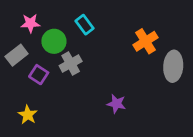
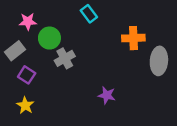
cyan rectangle: (84, 25) -> (89, 14), moved
orange cross: (145, 41) -> (133, 38), turned 30
purple square: (39, 75) -> (27, 75), moved

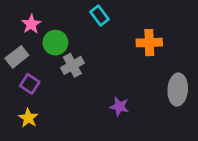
pink star: (28, 21) -> (31, 24), turned -30
gray ellipse: (159, 61) -> (178, 90), moved

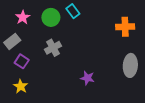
green circle: (55, 43) -> (51, 17), moved
orange cross: (149, 43) -> (125, 27), moved

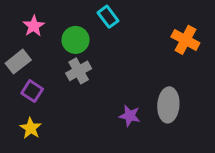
green circle: (51, 17) -> (75, 40), moved
orange cross: (125, 27) -> (185, 40), turned 30
gray ellipse: (130, 65) -> (168, 105), moved

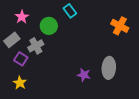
gray cross: (79, 71) -> (36, 46), moved

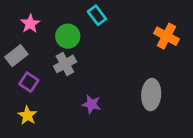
gray cross: (36, 46) -> (65, 64), moved
purple star: (84, 75) -> (91, 104), moved

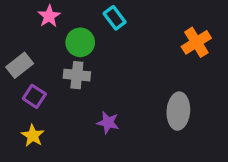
pink star: (30, 24) -> (49, 16), moved
orange cross: (166, 36) -> (196, 42), turned 30
gray cross: (65, 64) -> (77, 75), turned 35

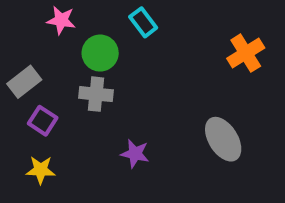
pink star: (49, 16) -> (61, 20), turned -30
gray ellipse: (178, 111) -> (223, 139), turned -36
yellow star: (33, 136) -> (41, 170), turned -30

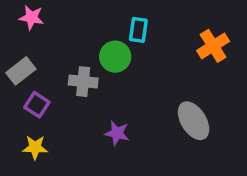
pink star: (61, 20) -> (32, 17), moved
cyan rectangle: (143, 22) -> (138, 30), moved, turned 45
green circle: (100, 53) -> (115, 57), moved

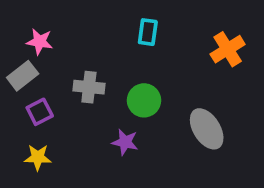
pink star: (32, 17) -> (40, 42), moved
green circle: (115, 57) -> (144, 100), moved
purple square: (37, 105) -> (40, 112), turned 30

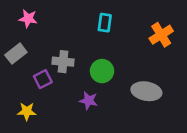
pink star: (40, 42) -> (28, 19), moved
purple square: (40, 112) -> (43, 79), moved
gray ellipse: (207, 129) -> (146, 91), turned -48

